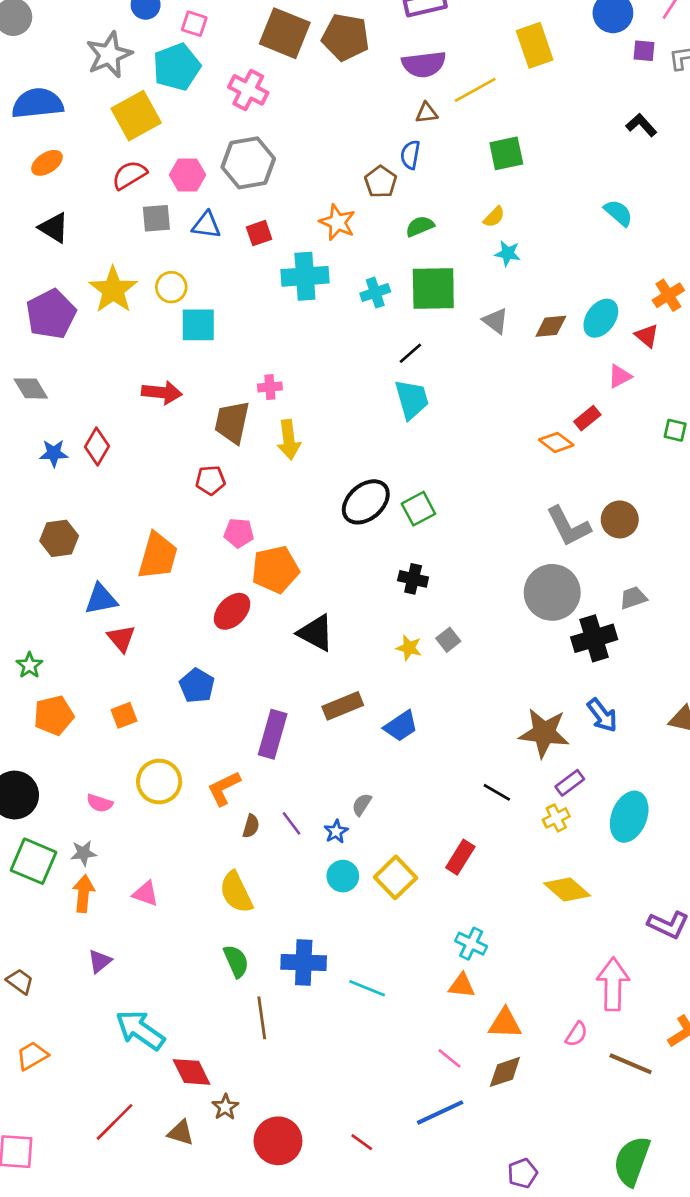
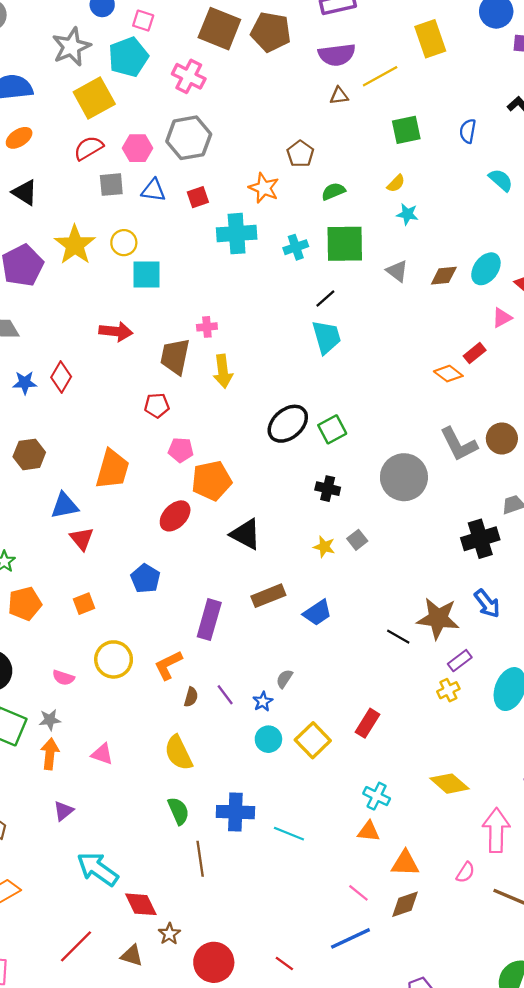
blue semicircle: (410, 155) -> (468, 131), moved
gray circle: (552, 592) -> (404, 477), moved
black line: (497, 792) -> (398, 637), moved
yellow diamond: (567, 890) -> (450, 784), moved

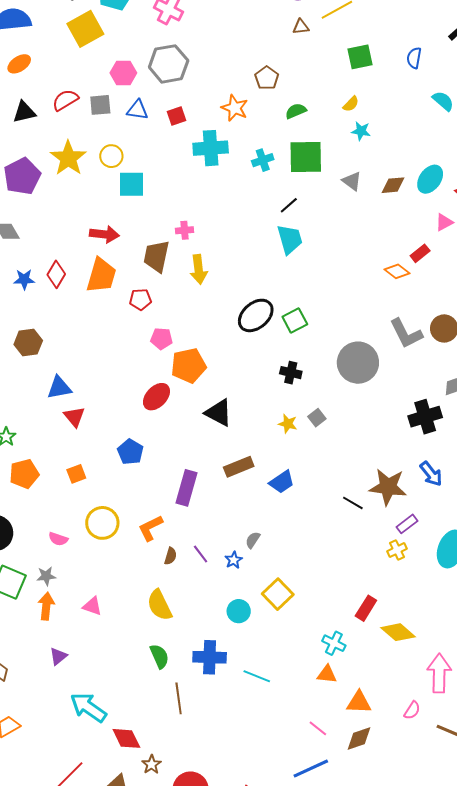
red semicircle: (89, 148) -> (65, 100), moved
black triangle: (25, 193) -> (24, 112), turned -45
orange trapezoid: (112, 469) -> (101, 275), moved
red rectangle: (368, 723) -> (366, 608), moved
cyan circle: (268, 739) -> (239, 611), moved

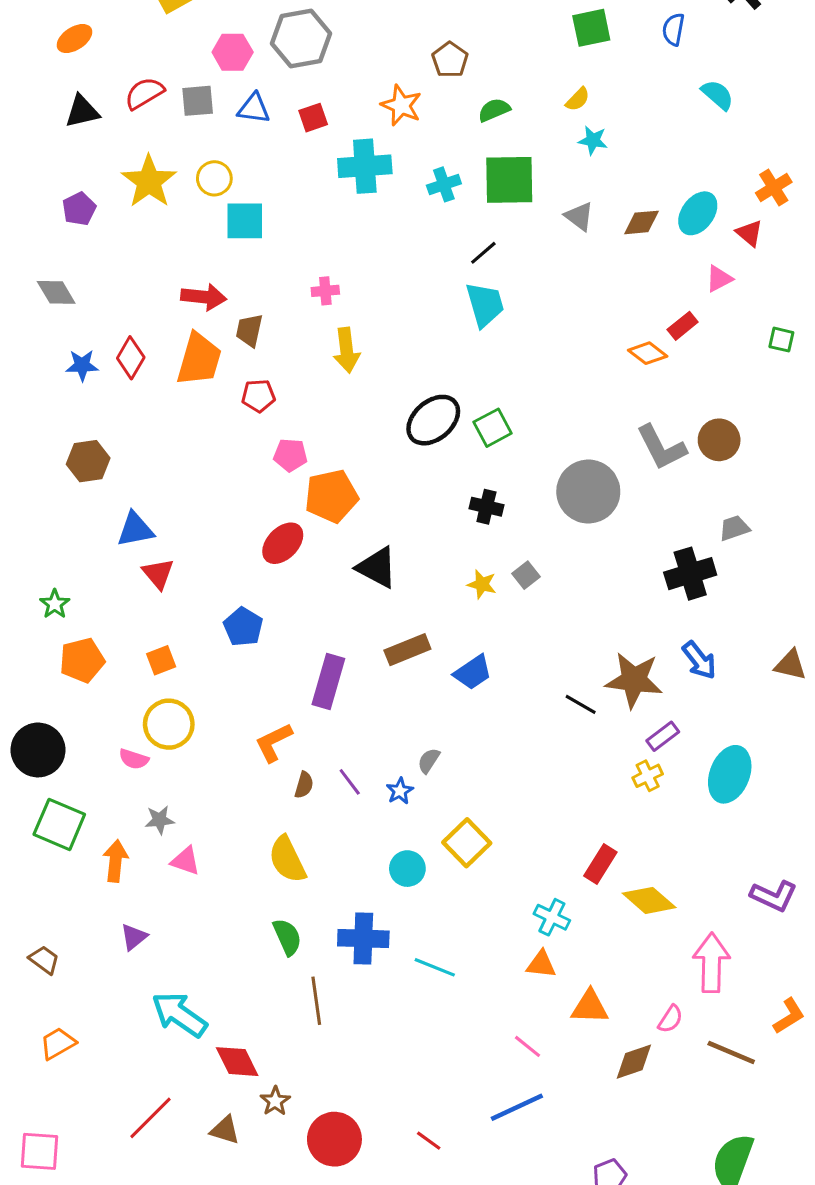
purple pentagon: (22, 176) -> (79, 209), size x0.6
brown trapezoid: (156, 256) -> (249, 330), moved, size x0.7
yellow circle: (102, 523) -> (169, 724), moved
gray star: (46, 576) -> (160, 820), moved
brown diamond: (359, 738) -> (634, 1062), moved

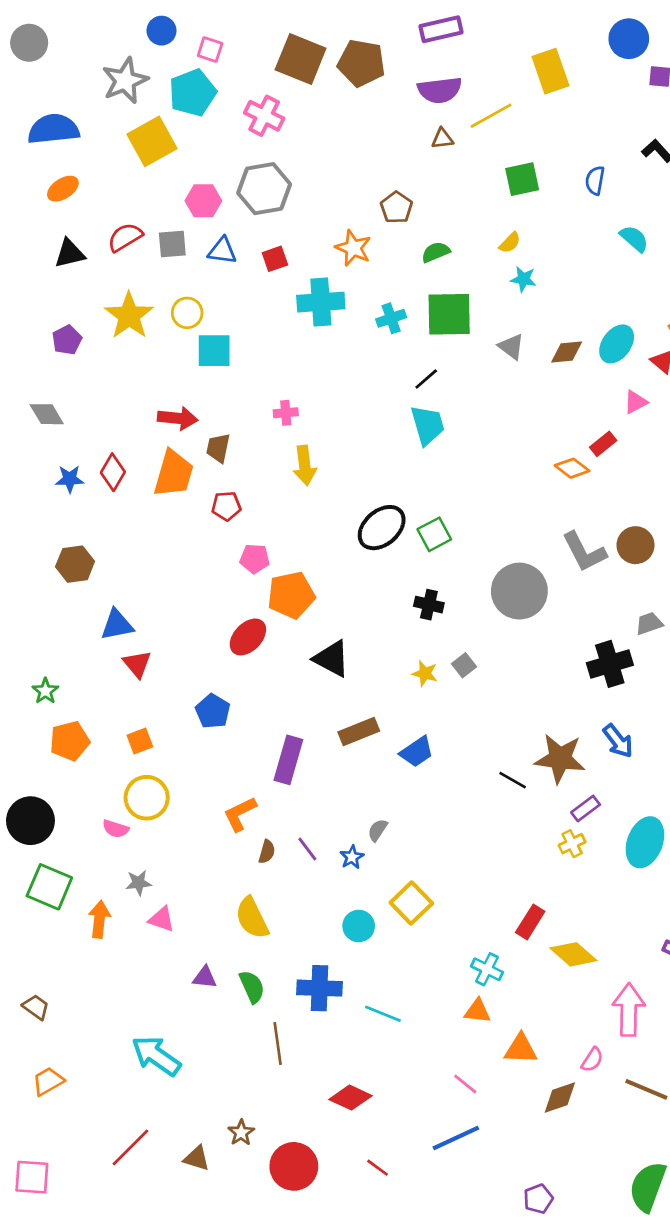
purple triangle: (134, 937) -> (205, 977), moved, turned 45
red diamond: (237, 1062) -> (351, 1098), moved, turned -39

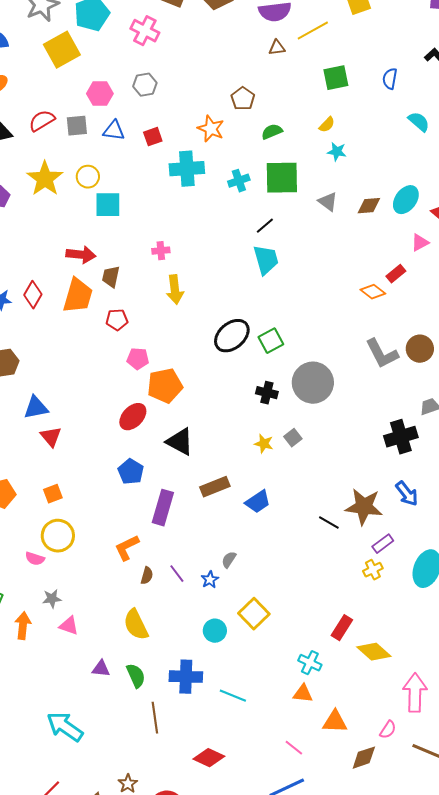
gray hexagon: (264, 189) -> (145, 85), size x0.6
gray circle: (519, 591) -> (313, 383), moved
black triangle: (332, 659) -> (180, 442), moved
blue pentagon: (213, 711) -> (131, 472), moved

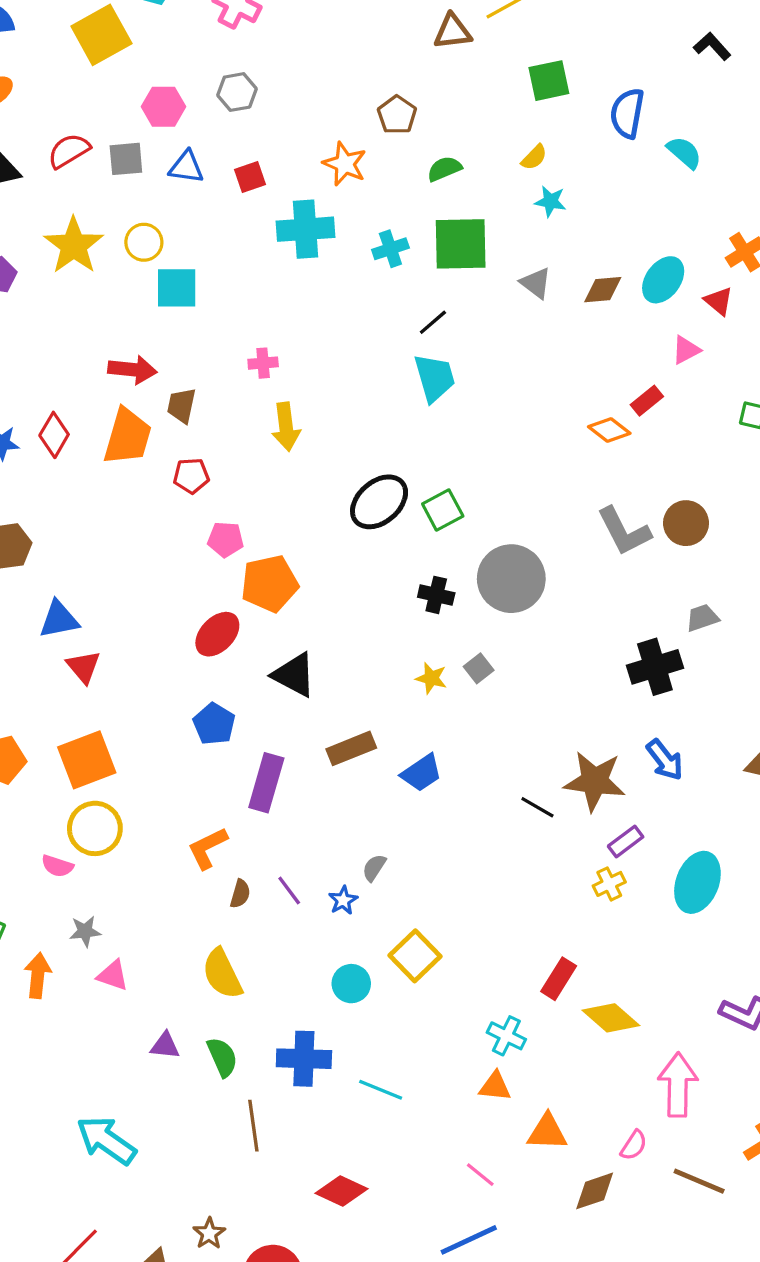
brown triangle: (277, 48) -> (453, 32), size x1.4
blue semicircle: (390, 79) -> (627, 113), moved, size x1.4
orange square: (53, 494) -> (87, 760), size x1.8

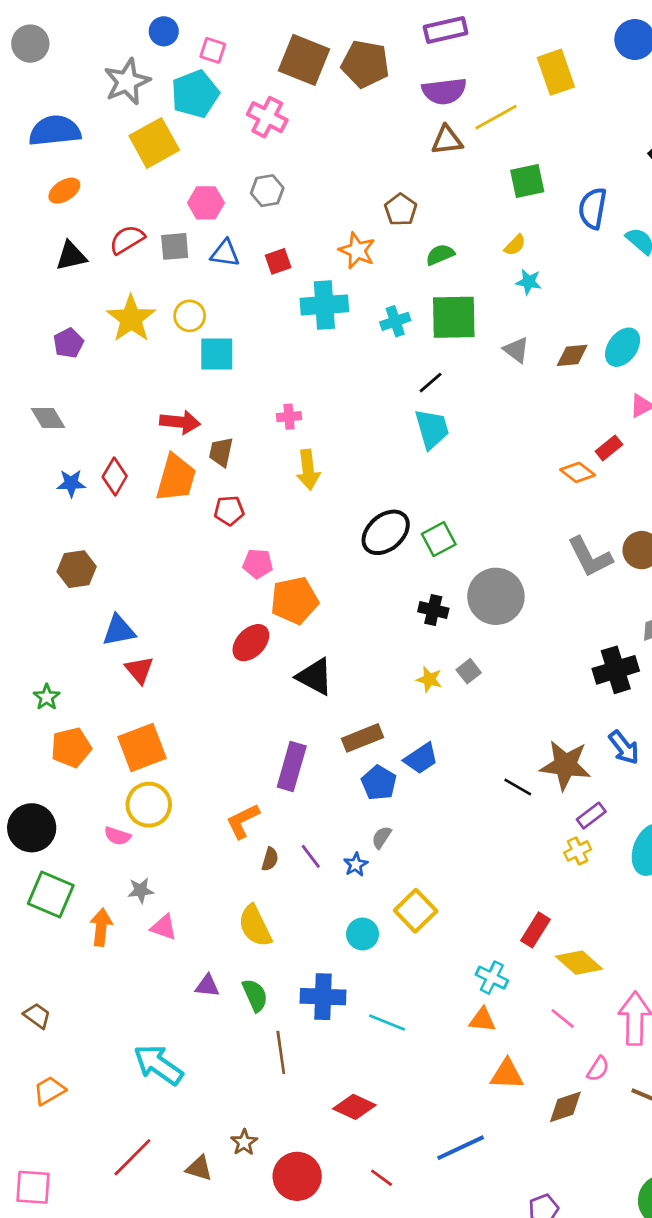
blue pentagon: (214, 724) -> (379, 783), moved
orange triangle: (547, 1132) -> (507, 1074), moved
pink line: (480, 1175) -> (563, 1018), moved

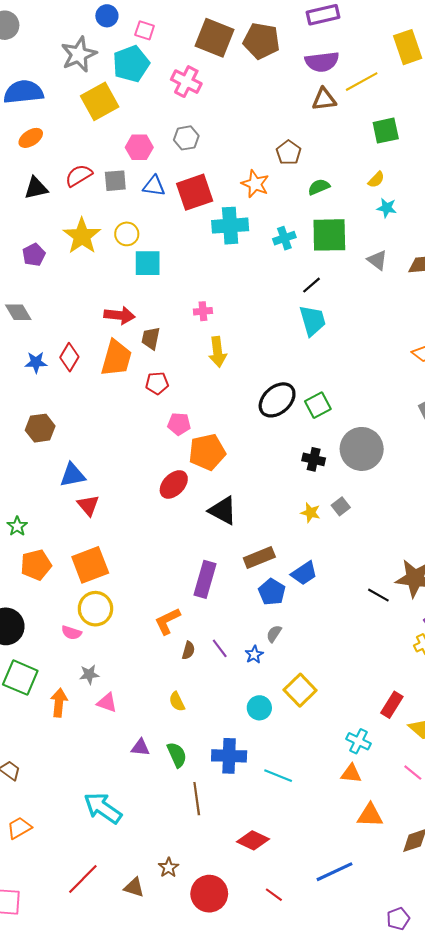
red square: (278, 261) -> (195, 192), size x1.8
yellow semicircle: (255, 926) -> (177, 702), size x0.6

